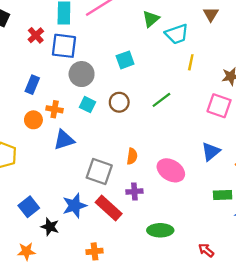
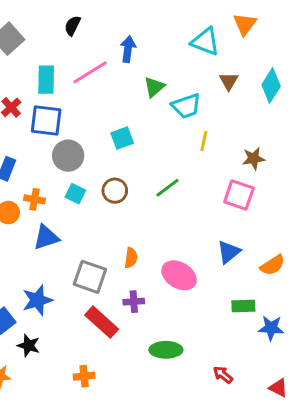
blue star: (75, 206) -> (37, 300), moved

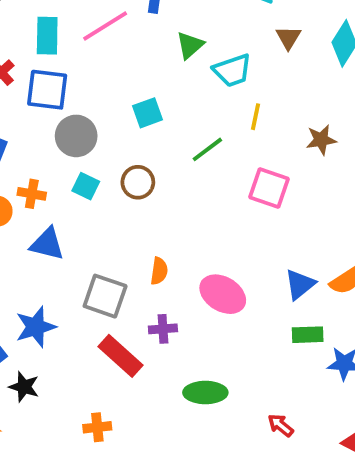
green line: (167, 188) -> (207, 149), moved
pink square: (239, 195) -> (269, 188), moved
blue triangle: (46, 237) -> (47, 244), turned 32
blue triangle: (229, 252) -> (300, 284), moved

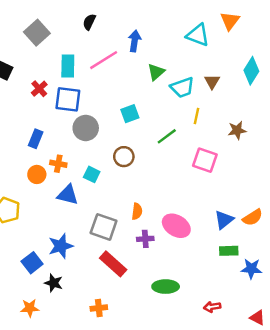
brown triangle: (288, 38) -> (212, 81), moved
cyan square: (86, 186) -> (92, 174), moved
purple cross: (163, 329) -> (145, 239), moved
red arrow: (281, 425) -> (212, 307), turned -49

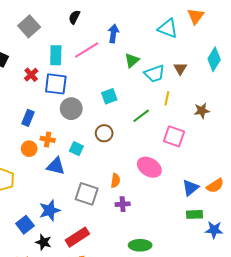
pink ellipse: (176, 226) -> (149, 167), moved
red rectangle: (113, 264) -> (77, 237), moved, turned -75

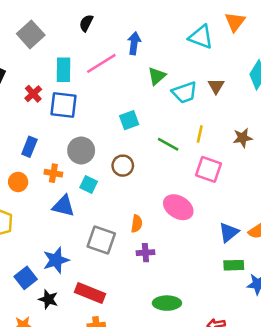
yellow line: (167, 98) -> (200, 134), moved
gray circle: (71, 109) -> (81, 150), moved
green line: (141, 116) -> (168, 144), turned 66
orange circle: (29, 149) -> (18, 182), moved
red rectangle: (77, 237) -> (90, 293), turned 55

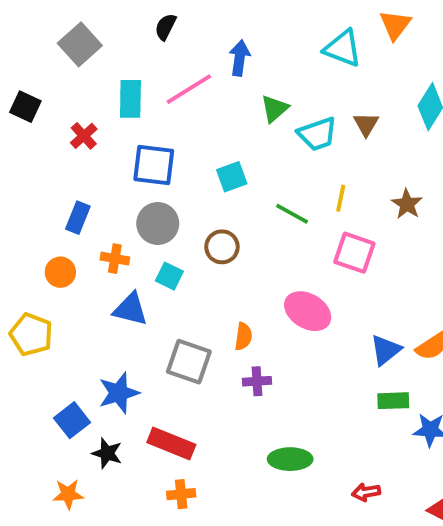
blue square: (63, 105) -> (154, 165), moved
brown star: (243, 138) -> (407, 204), turned -30

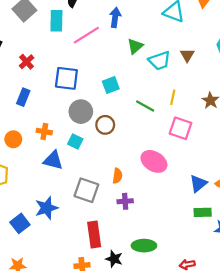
cyan rectangle: (130, 99) -> (56, 21), moved
blue rectangle: (78, 218) -> (23, 97), moved
gray circle: (158, 223) -> (81, 112), moved
red rectangle: (171, 444) -> (94, 235), moved, turned 60
black star: (107, 453) -> (114, 259), moved

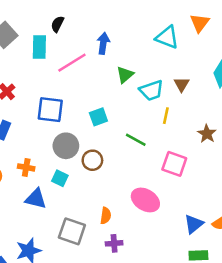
yellow line: (173, 97) -> (166, 116), moved

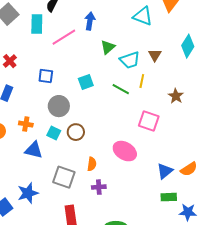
blue square: (50, 110) -> (46, 76), size x0.7
green line: (136, 140) -> (121, 89), moved
brown circle: (92, 160) -> (76, 132), moved

